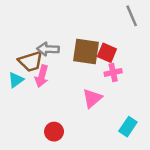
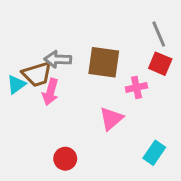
gray line: (132, 16) -> (159, 34), moved
red square: (107, 53) -> (160, 64), moved
cyan triangle: (16, 80) -> (16, 84), moved

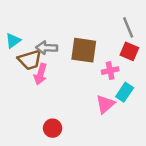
cyan triangle: (16, 84) -> (13, 41), moved
pink triangle: (111, 119) -> (105, 104), moved
cyan rectangle: (154, 153) -> (125, 92), moved

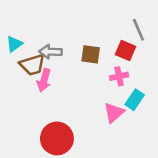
brown square: (84, 50) -> (91, 54), size x0.7
red square: (129, 51) -> (126, 50), moved
red circle: (53, 128) -> (57, 138), size x1.6

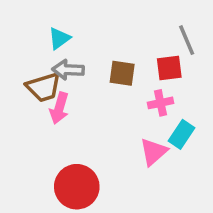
cyan triangle: (14, 44) -> (59, 38), moved
red square: (126, 50) -> (169, 68), turned -30

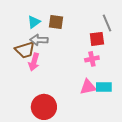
brown square: (122, 73) -> (56, 22), moved
cyan rectangle: (181, 134) -> (104, 87), moved, turned 56
pink triangle: (154, 152) -> (88, 87), turned 30

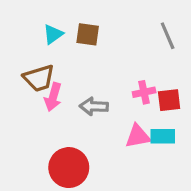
red square: (97, 39) -> (169, 100), moved
gray arrow: (39, 40) -> (94, 106), moved

